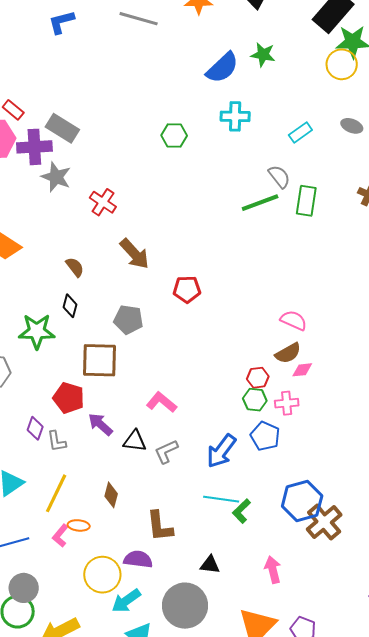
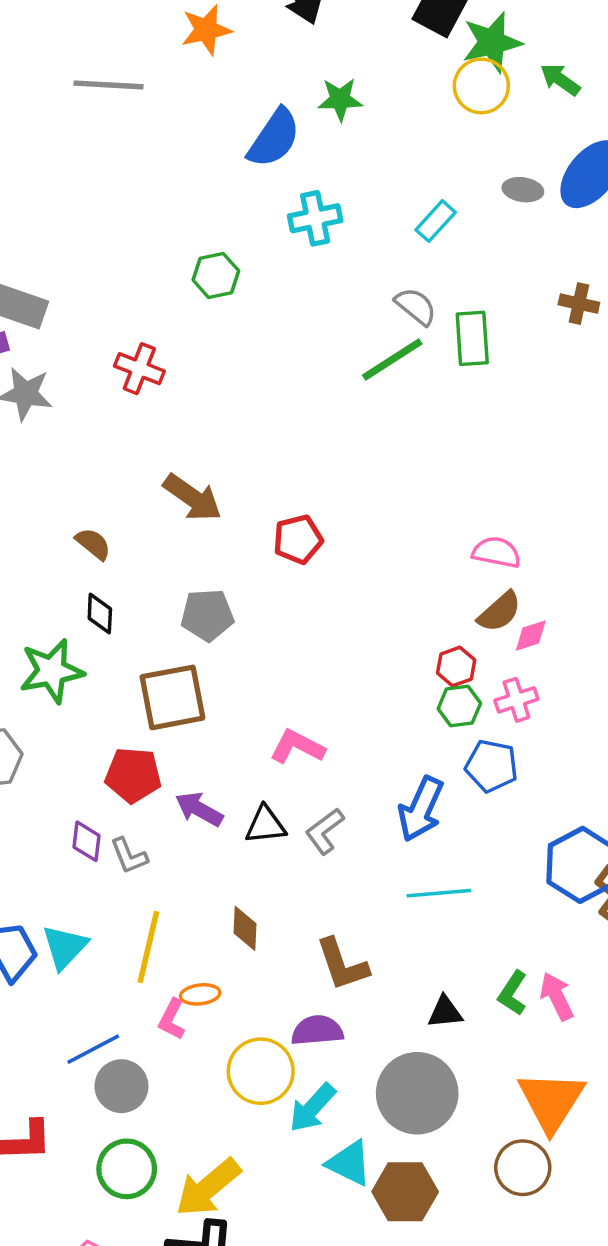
red cross: (103, 202) -> (139, 369), moved
green L-shape: (242, 511) -> (513, 993), moved
gray circle: (24, 588) -> (121, 1086), moved

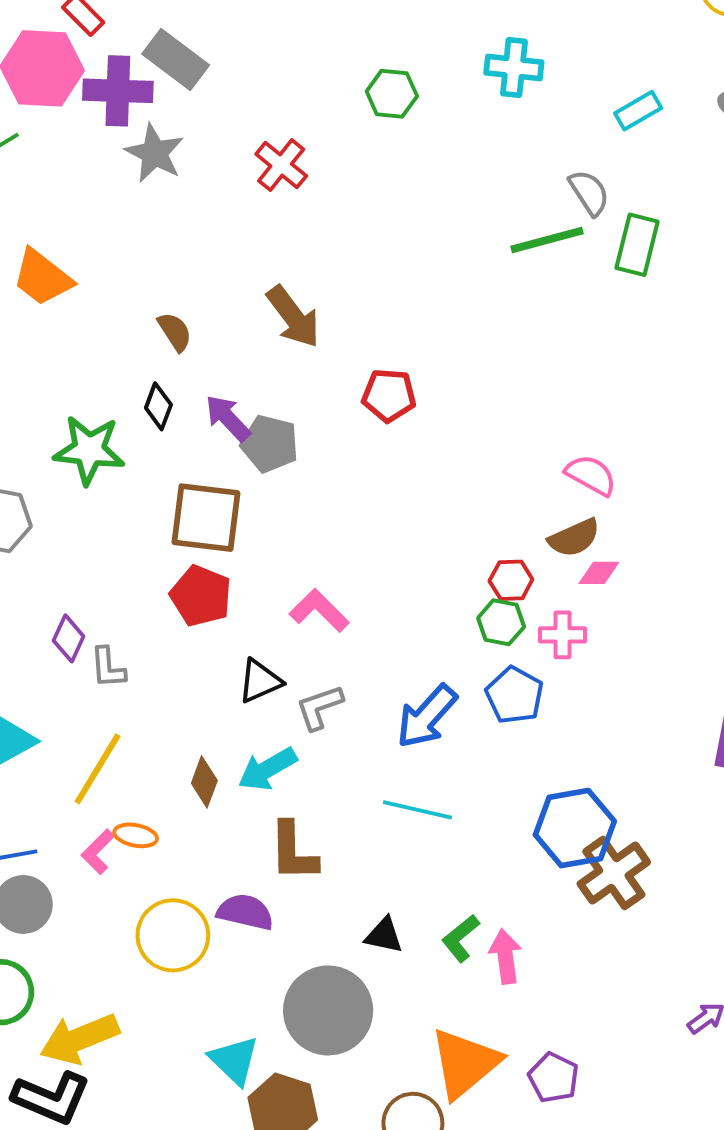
red pentagon: (133, 775) -> (201, 596), moved
purple arrow: (199, 809) -> (228, 418), moved
black triangle: (265, 825) -> (260, 681), turned -36
cyan arrow: (312, 1108) -> (267, 769), moved

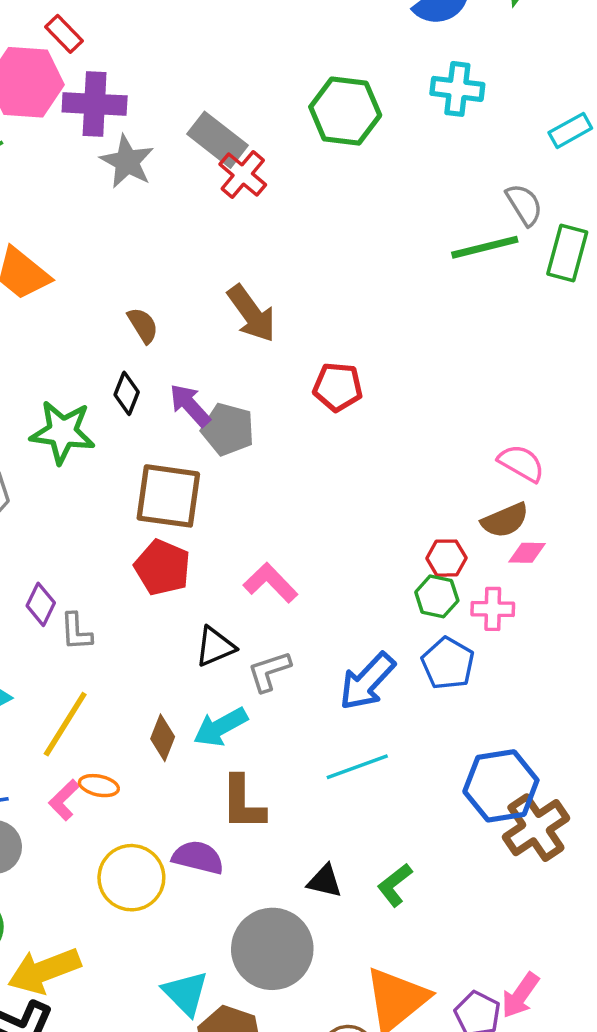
gray rectangle: (176, 59) -> (218, 140), moved
green hexagon: (392, 94) -> (345, 111), size x1.5
cyan line: (417, 810) -> (357, 767), turned -34
pink arrow: (505, 956) -> (520, 995), moved, turned -138

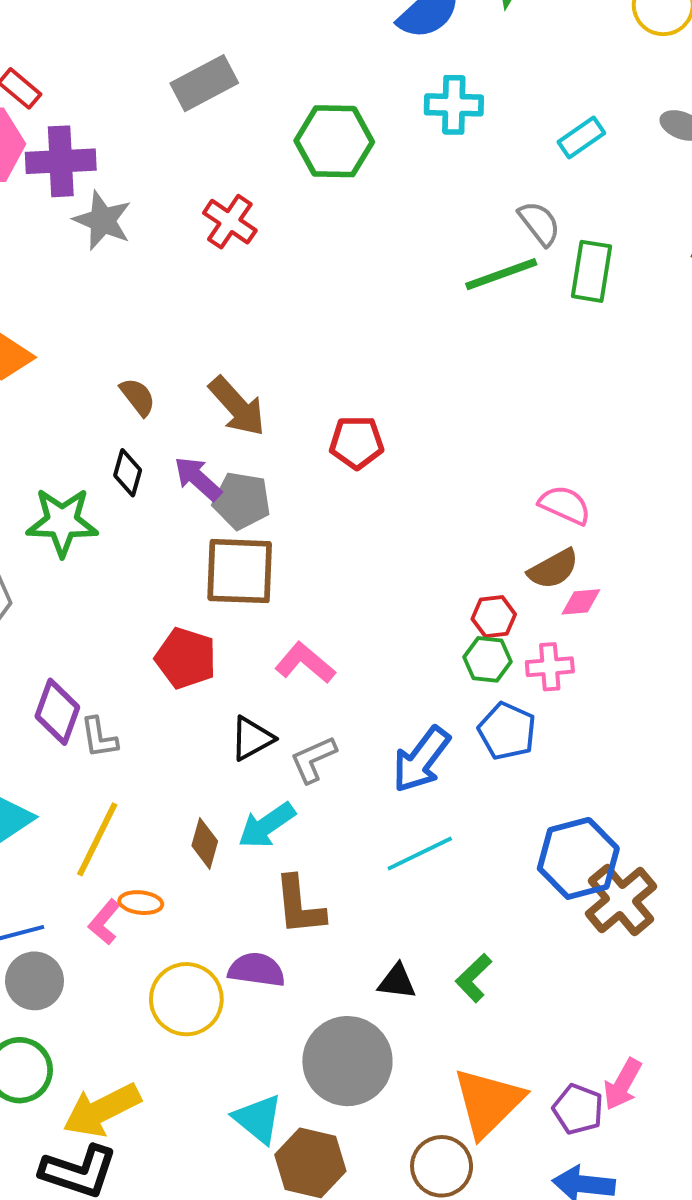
gray rectangle: (218, 140) -> (204, 83), moved, turned -60
brown arrow: (252, 314) -> (237, 406), moved
brown square: (168, 496) -> (240, 571), moved
purple diamond: (41, 604) -> (57, 712), size x1.4

